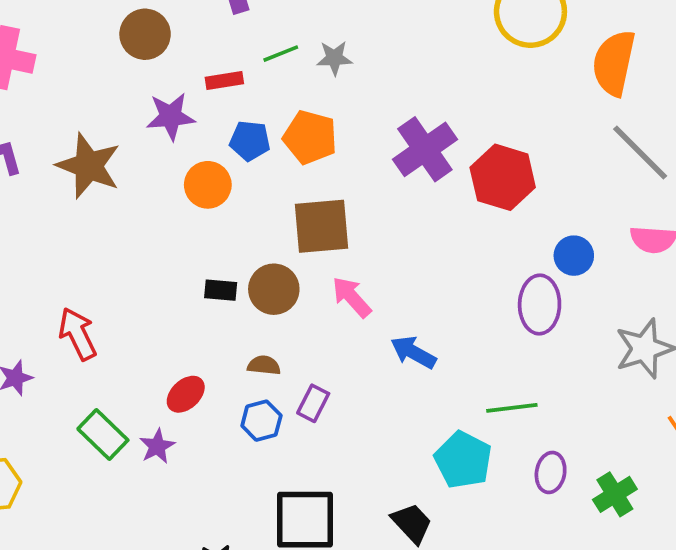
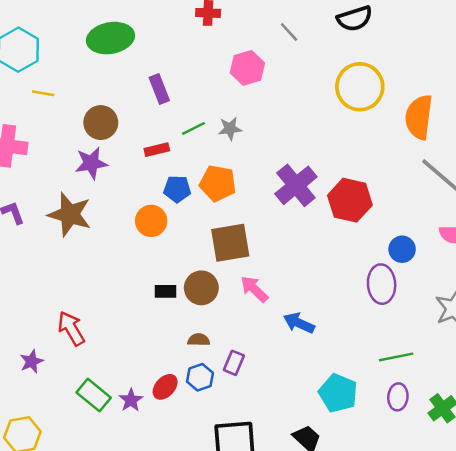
purple star: (171, 116) -> (91, 163), moved
red ellipse: (186, 394) -> (165, 387), moved
green line: (512, 408) -> (396, 357), moved

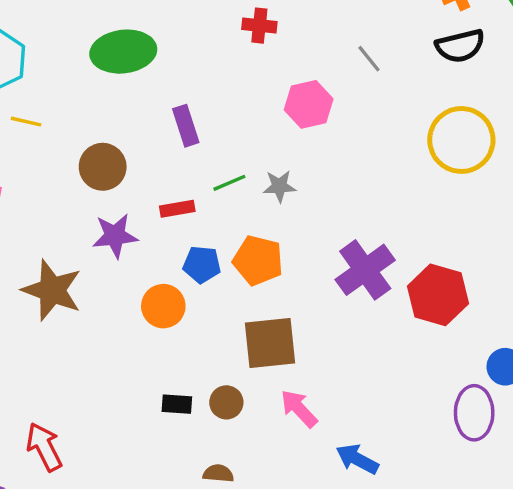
purple star: (91, 163) -> (115, 236), moved
brown circle: (201, 288) -> (226, 402), size x0.7

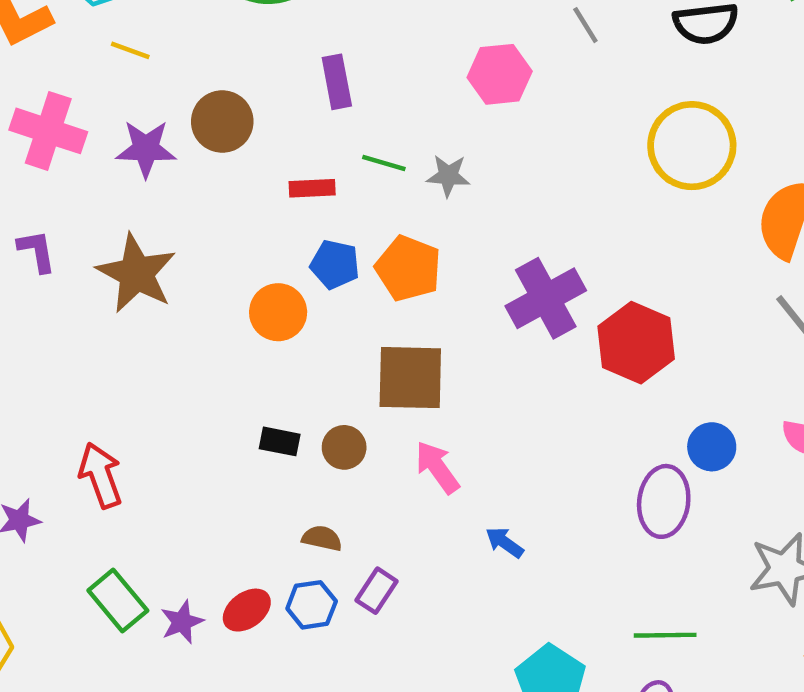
green line: (229, 183) -> (384, 163), turned 32
purple star: (115, 236) -> (146, 149), moved
blue arrow: (357, 459) -> (505, 542), size x0.7

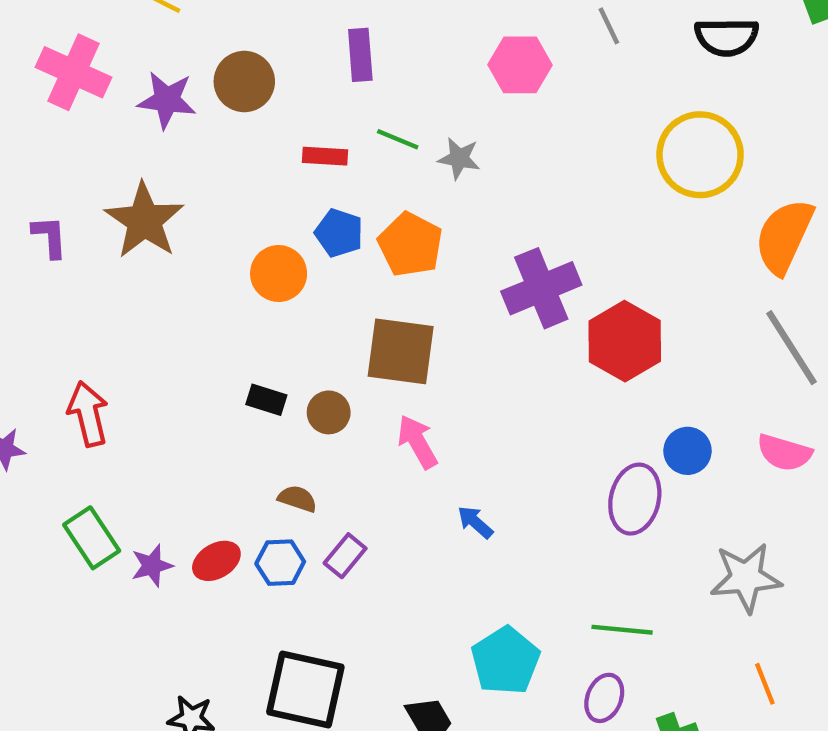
purple L-shape: (37, 251) -> (50, 237), moved

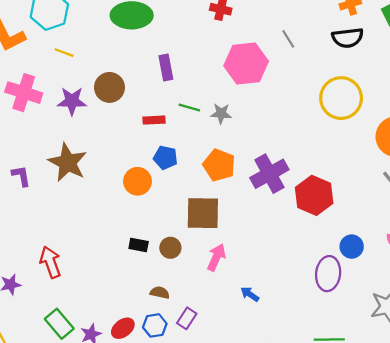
pink hexagon: (520, 65) -> (246, 63), size x1.4
orange pentagon: (410, 245) -> (219, 165), moved
pink arrow: (417, 442) -> (216, 257), turned 60

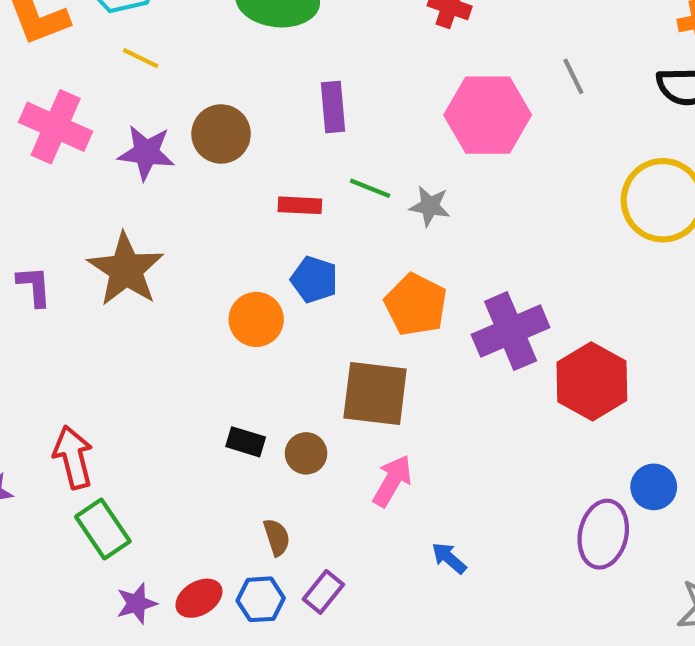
brown semicircle: (160, 293) -> (277, 537), turned 54
green rectangle: (59, 324) -> (103, 529), moved

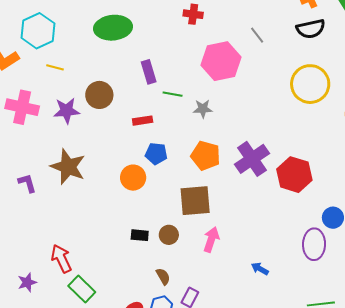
green line: (370, 188) -> (173, 94), moved
blue arrow: (449, 558) -> (260, 269), moved

